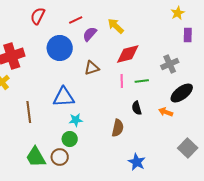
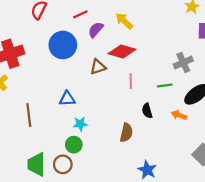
red diamond: (128, 54) -> (122, 52), moved, turned 30
green line: (142, 81) -> (165, 86), moved
blue triangle: (64, 97) -> (67, 99), size x0.7
green trapezoid: (36, 157) -> (37, 164), turned 30

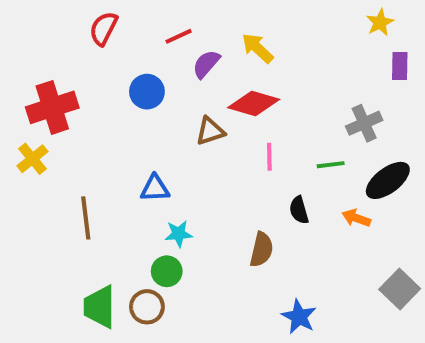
blue circle: (63, 45) -> (147, 92), size x0.7

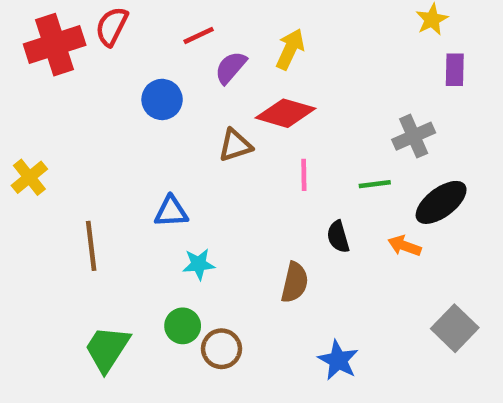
yellow arrow: (258, 48) -> (290, 49), turned 72
red cross: (52, 107) -> (55, 45), moved
green circle: (167, 271) -> (183, 326), moved
green trapezoid: (100, 307) -> (107, 349), turned 33
brown circle: (147, 307) -> (221, 349), moved

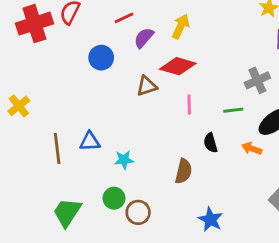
blue triangle: (171, 212) -> (90, 141), moved

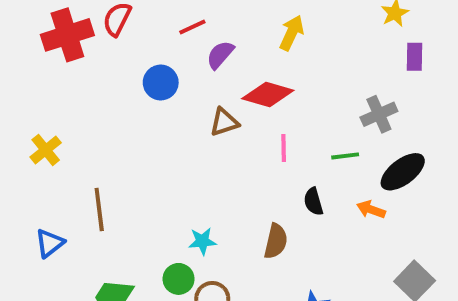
yellow arrow: (181, 26) -> (292, 33), moved
blue triangle: (90, 141) -> (50, 243), moved, turned -35
cyan star: (124, 160) -> (202, 241), moved

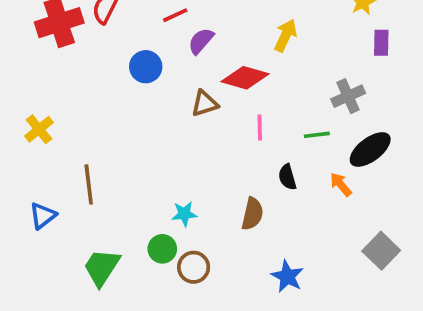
yellow arrow: (292, 33) -> (286, 35), moved
orange arrow: (371, 209) -> (341, 184), turned 30

